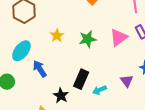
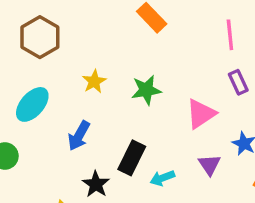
pink triangle: (119, 37) -> (201, 114), moved
blue arrow: (40, 69) -> (79, 136), moved, turned -120

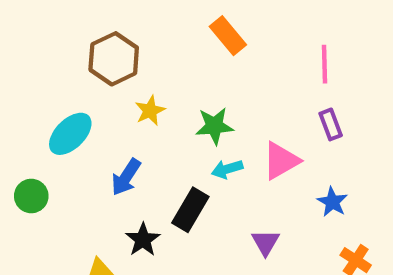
brown hexagon: (40, 37) -> (114, 59), moved
purple triangle: (209, 165) -> (265, 242), moved
cyan arrow: (162, 178) -> (227, 169), moved

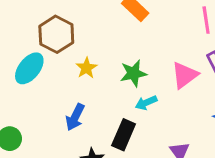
cyan ellipse: (70, 134) -> (29, 68), moved
pink triangle: (281, 161) -> (185, 75), moved

